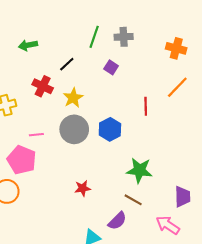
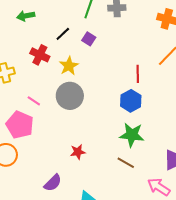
purple square: (111, 67) -> (89, 39), moved
blue hexagon: (110, 129) -> (131, 101), moved
pink line: (36, 135) -> (34, 101), turned 40
purple semicircle: (117, 221) -> (53, 183), moved

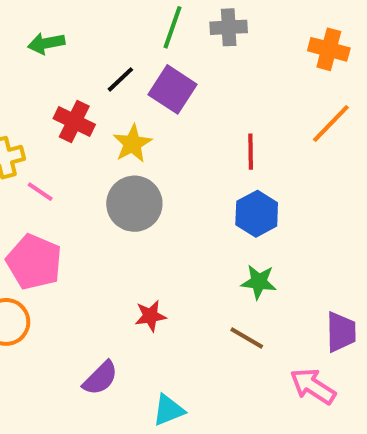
purple square: (89, 39) -> (172, 89), size x1.6
red line: (138, 74) -> (251, 152), moved
pink line: (34, 101) -> (40, 192), moved
green star: (132, 135) -> (259, 282), size x0.7

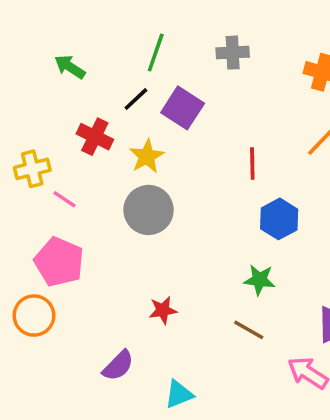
green line: (172, 27) -> (156, 53), moved
green arrow: (46, 43) -> (70, 67), turned 44
blue hexagon: (257, 214) -> (279, 219), moved

